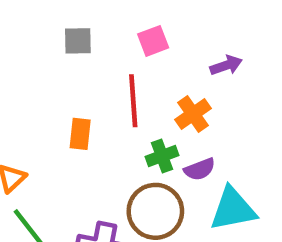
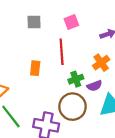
orange cross: (193, 114) -> (101, 63), moved

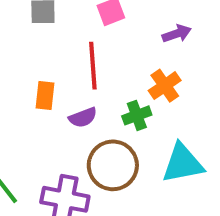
green cross: (76, 79) -> (137, 115), moved
purple semicircle: (94, 86) -> (83, 117), moved

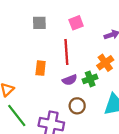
purple semicircle: (83, 117) -> (70, 80), moved
brown circle: (113, 165) -> (77, 106), size x0.6

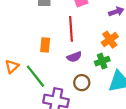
green cross: (90, 79) -> (102, 61), moved
green line: (17, 116) -> (36, 76), moved

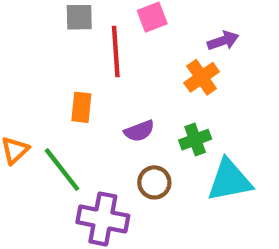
red line: (71, 29) -> (116, 52), moved
orange cross: (110, 40) -> (202, 77), moved

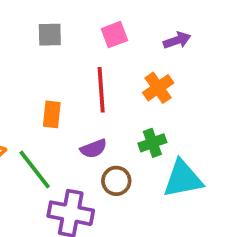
purple arrow: (223, 41) -> (177, 40), moved
red line: (116, 52) -> (101, 90), moved
purple semicircle: (139, 131) -> (93, 149), moved

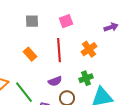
purple arrow: (177, 40) -> (111, 27), moved
orange rectangle: (52, 114) -> (30, 54), moved, turned -48

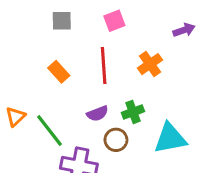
green cross: (86, 78) -> (133, 112), moved

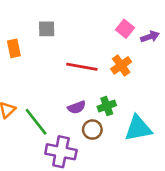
pink square: (114, 21) -> (125, 29), moved, turned -30
red line: (104, 66) -> (82, 67), turned -76
orange rectangle: (59, 72) -> (14, 48), moved, turned 30

